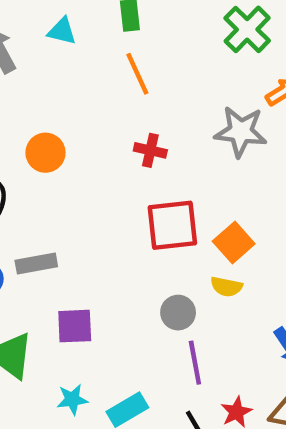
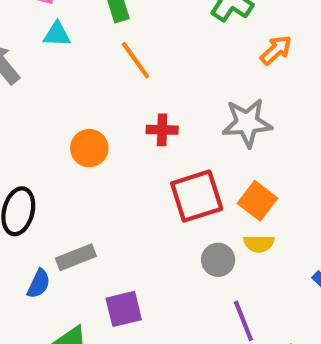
gray star: (241, 132) -> (247, 123), moved
orange circle: (45, 153) -> (89, 148), moved
gray circle: (178, 313) -> (218, 260), moved

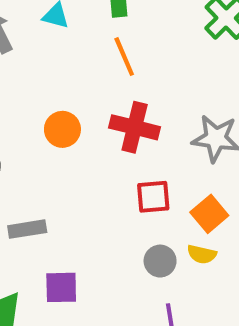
red cross: (162, 130) -> (135, 127), size x1.6
red square: (197, 196) -> (153, 197), size x0.7

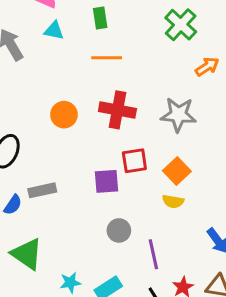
orange line: (124, 57) -> (107, 58), turned -64
gray circle: (160, 261) -> (119, 230), moved
purple square: (61, 287) -> (106, 181), moved

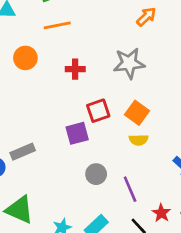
red cross: (117, 110) -> (75, 69), size x0.6
orange circle: (64, 115) -> (25, 58), moved

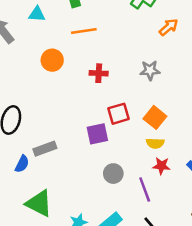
gray star: (129, 63) -> (150, 70), size x0.7
red star: (161, 213) -> (161, 166), moved, turned -30

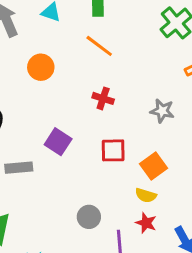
orange line: (84, 31) -> (99, 46), turned 30
orange circle: (52, 60) -> (41, 67), moved
purple square: (97, 134) -> (58, 142), moved, turned 30

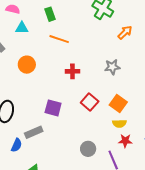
red square: (113, 150) -> (90, 102), turned -30

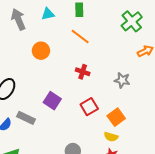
cyan triangle: (22, 28) -> (48, 14), turned -32
gray rectangle: (34, 132) -> (26, 118), turned 30

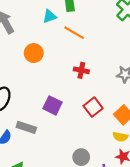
cyan triangle: (48, 14) -> (49, 16), moved

